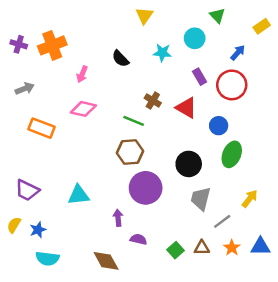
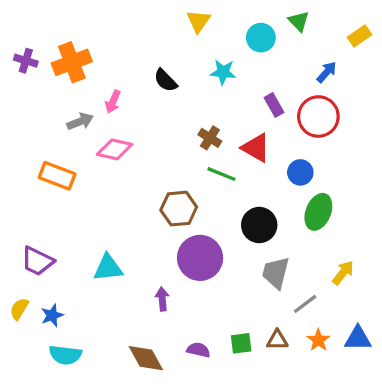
cyan circle: (195, 38) -> (261, 38), moved
gray arrow: (25, 89) -> (80, 121), moved
green line: (134, 121) -> (221, 174), moved
purple semicircle: (138, 239) -> (198, 350), moved
green square: (175, 250) -> (241, 343), turned 35

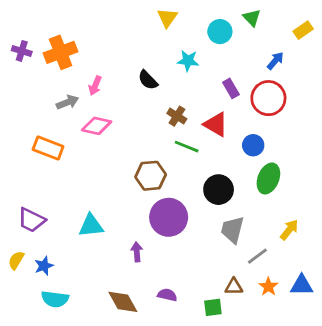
black semicircle: (166, 80) -> (148, 80), moved
green square: (241, 343) -> (213, 307), moved

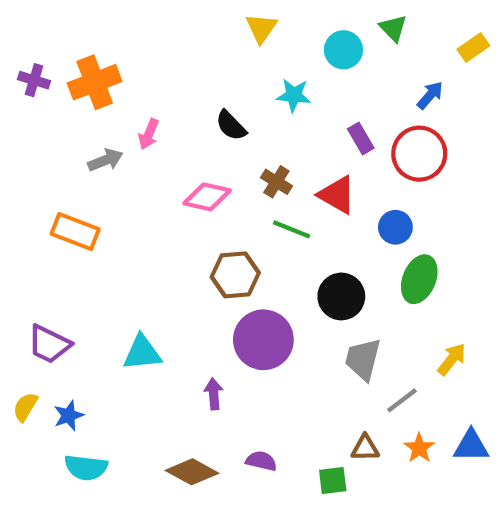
pink diamond: (97, 126) -> (207, 197), moved
brown diamond: (123, 302) -> (192, 472), turned -32

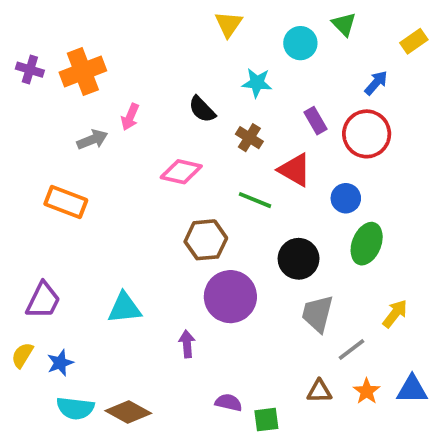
brown cross: (276, 182) -> (249, 138), moved
purple trapezoid: (49, 344) -> (43, 300), turned -90
brown diamond: (192, 472) -> (128, 412), moved
green square: (333, 480) -> (266, 420), moved

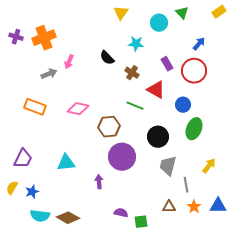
yellow rectangle: (414, 41) -> (219, 12), moved
pink diamond: (181, 172) -> (78, 109), moved
gray line: (351, 350) -> (186, 185), turned -63

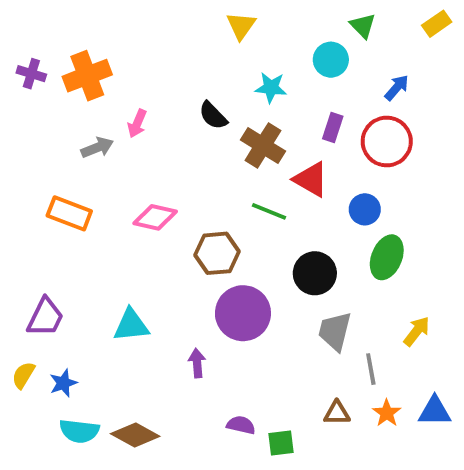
cyan circle: (159, 23) -> (331, 60), moved
purple rectangle: (167, 64) -> (333, 128), turned 48
brown cross: (132, 73) -> (263, 145), size x1.5

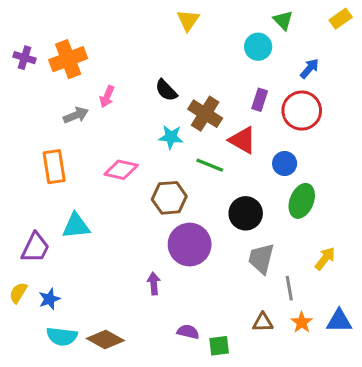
cyan star: (271, 88) -> (171, 137), moved
orange rectangle: (69, 213) -> (54, 167), turned 60
cyan triangle: (131, 325) -> (76, 226), moved

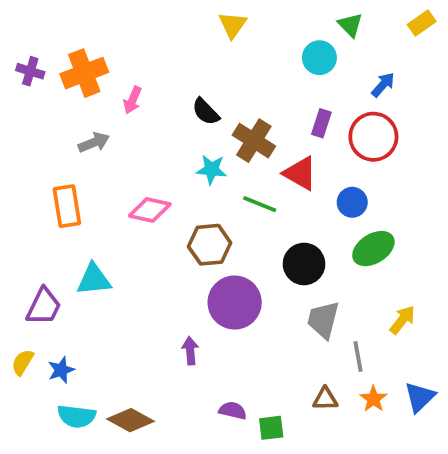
pink arrow: (107, 97) -> (132, 100), moved
green ellipse: (302, 201) -> (373, 249), turned 36
blue triangle: (339, 321) -> (420, 397), turned -44

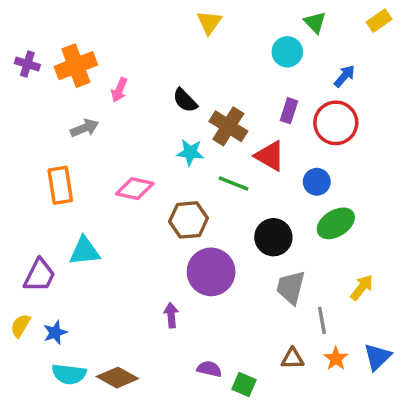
green square: (271, 428) -> (244, 384), turned 30

